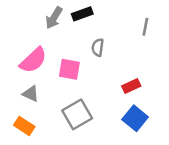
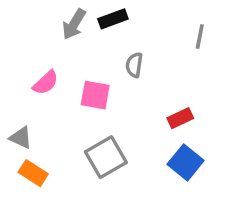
pink semicircle: (33, 60) -> (46, 83), size x0.7
gray triangle: (31, 94) -> (21, 138), moved

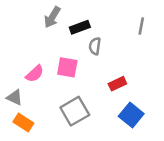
black rectangle: (113, 19) -> (80, 27), moved
pink semicircle: (46, 83) -> (35, 74), moved
red rectangle: (180, 118) -> (117, 84), moved

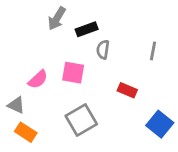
gray line: (141, 26) -> (153, 51), moved
red rectangle: (117, 84) -> (127, 90), turned 48
blue square: (131, 115) -> (160, 124), moved

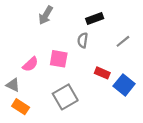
black rectangle: (87, 29) -> (95, 18), moved
gray line: (153, 51) -> (123, 41), turned 40
blue square: (160, 124) -> (124, 85), moved

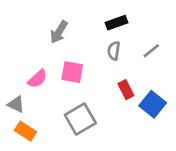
gray arrow: (46, 15) -> (59, 32), moved
gray semicircle: (83, 40) -> (114, 51), moved
red rectangle: (102, 73) -> (126, 90), turned 40

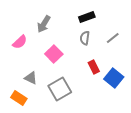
pink square: (72, 72) -> (54, 54), turned 36
pink semicircle: (37, 79) -> (20, 42), moved
gray triangle: (16, 104) -> (31, 78), moved

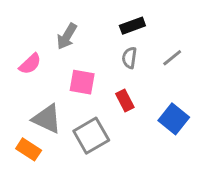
pink square: (54, 54) -> (82, 82), turned -36
red rectangle: (94, 67) -> (125, 101), moved
gray triangle: (31, 78) -> (47, 119), size x1.5

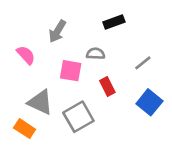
gray semicircle: (129, 58) -> (96, 54), moved, turned 84
gray line: (172, 58) -> (143, 63), moved
pink semicircle: (30, 64) -> (26, 55), turned -90

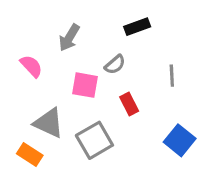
gray semicircle: (96, 54) -> (115, 65), turned 138
gray line: (143, 63) -> (172, 76), turned -54
blue square: (149, 102) -> (180, 140), moved

